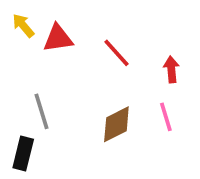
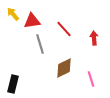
gray line: (41, 111) -> (40, 44), moved
pink line: (166, 117) -> (91, 79), moved

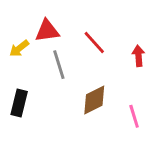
yellow arrow: (13, 14) -> (19, 48), moved, turned -88
black rectangle: (13, 84) -> (19, 103), moved

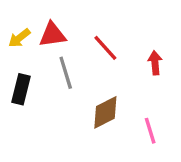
yellow arrow: (19, 48) -> (19, 38), moved
black rectangle: (19, 103) -> (21, 89), moved

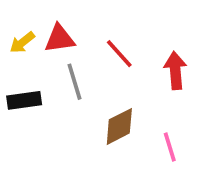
red arrow: (155, 63) -> (175, 70), size x1.4
black rectangle: (21, 89) -> (24, 100), turned 68

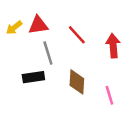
black rectangle: (24, 100) -> (33, 77), moved
brown diamond: (119, 126) -> (77, 82), turned -60

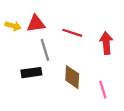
yellow arrow: (14, 28) -> (13, 26), turned -126
red line: (77, 35) -> (72, 33), turned -30

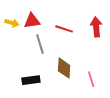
red arrow: (106, 43) -> (96, 27), moved
black rectangle: (31, 73) -> (31, 80), moved

